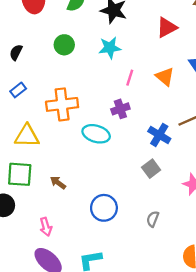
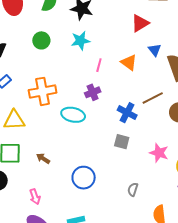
red triangle: (167, 27) -> (140, 23), moved
gray square: (151, 169) -> (122, 142), turned -35
gray semicircle: (153, 219) -> (133, 189), moved

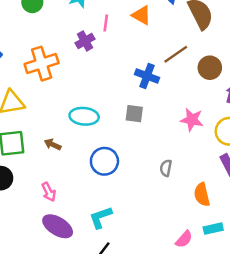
purple cross: (93, 92) -> (85, 41), moved
cyan ellipse: (73, 115) -> (84, 116), moved
gray square: (122, 142) -> (134, 114), moved

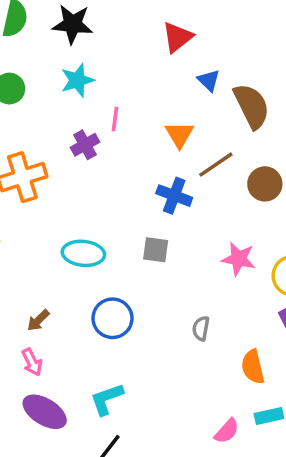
orange triangle: (141, 15) -> (179, 134), moved, turned 30
brown arrow: (53, 144) -> (38, 320), moved, turned -70

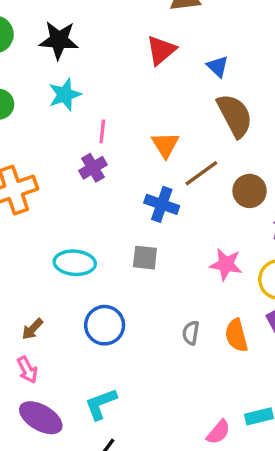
blue triangle: (209, 80) -> (218, 66), moved
purple cross: (85, 145) -> (93, 168), moved
orange semicircle: (253, 367) -> (236, 335), moved

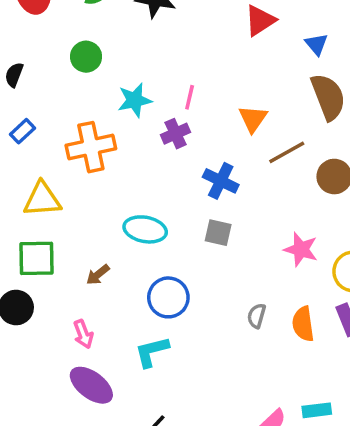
cyan star: (65, 95) -> (135, 100), moved
blue cross: (162, 204) -> (221, 181), moved
brown arrow: (32, 329) -> (98, 275), moved
cyan L-shape: (101, 404) -> (152, 352), moved

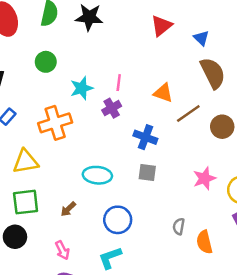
orange triangle: (253, 119) -> (163, 93), turned -40
pink star: (301, 249) -> (204, 178), turned -30
orange semicircle: (303, 324) -> (204, 242), moved

